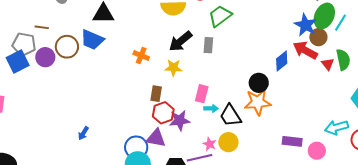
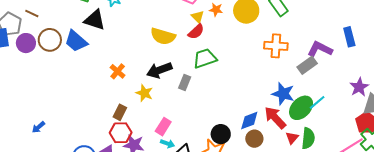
green ellipse: (324, 16) -> (301, 108), moved
blue star: (305, 25) -> (283, 94), turned -30
brown circle: (318, 37) -> (254, 139), moved

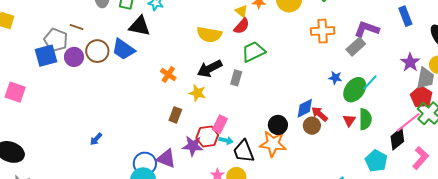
blue rectangle: (349, 37) -> (405, 16), moved
blue star: (283, 94) -> (335, 78), size x0.6
red arrow: (275, 118) -> (319, 114), moved, size x0.7
red hexagon: (121, 133) -> (207, 137), moved

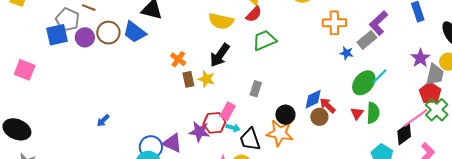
purple L-shape: (367, 29) -> (379, 23), turned -65
black arrow: (210, 69) -> (220, 55), turned -30
gray rectangle: (236, 78) -> (256, 89), moved
blue star: (335, 78) -> (347, 53), moved
brown rectangle: (175, 115) -> (188, 79), moved, turned -35

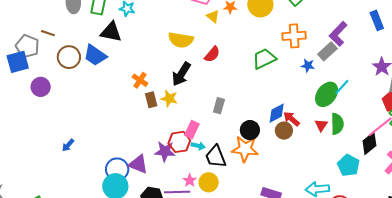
red semicircle: (254, 14) -> (212, 54), moved
purple circle: (85, 37) -> (41, 87), moved
green trapezoid: (264, 40) -> (264, 59), moved

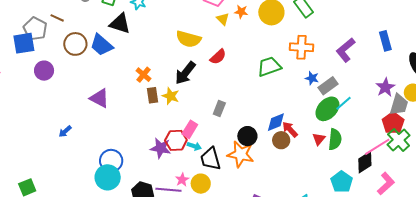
gray rectangle: (327, 51) -> (328, 86), moved
purple triangle: (138, 164) -> (99, 98), moved

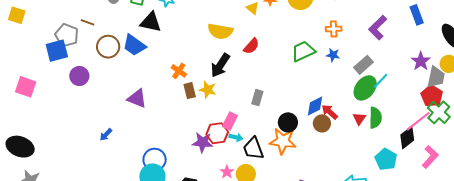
orange cross: (301, 47) -> (334, 29), size x0.7
blue star: (312, 78) -> (333, 55), moved

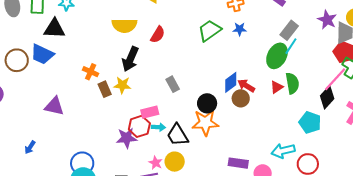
gray rectangle: (363, 65) -> (289, 30), moved
gray rectangle: (257, 98) -> (173, 84), turned -35
red triangle: (359, 119) -> (277, 87), turned 32
pink rectangle: (230, 121) -> (150, 112), turned 60

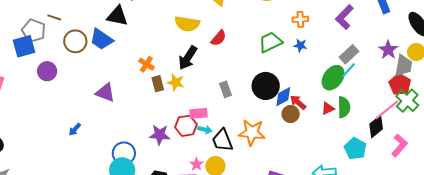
black circle: (207, 103) -> (266, 86), moved, size x1.4
purple star: (127, 138) -> (160, 135), moved

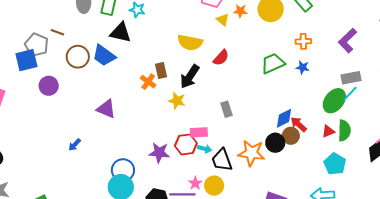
gray rectangle: (349, 54) -> (351, 78), turned 30
brown rectangle: (158, 84) -> (161, 71), moved
black circle: (266, 86) -> (275, 143), moved, size x0.7
cyan pentagon: (355, 149) -> (335, 164), moved

